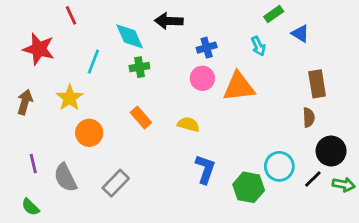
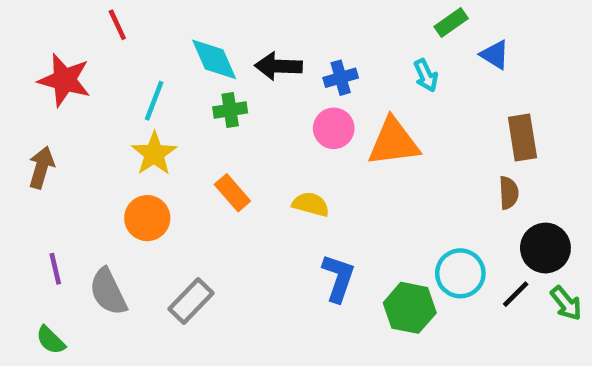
black arrow: (169, 21) -> (278, 66), moved
yellow star: (70, 98) -> (154, 154), moved
green arrow: (344, 185) -> (566, 303), turned 40

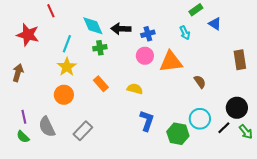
brown rectangle: (522, 138) -> (240, 60), moved
brown semicircle: (509, 193) -> (200, 82), moved, turned -32
green semicircle: (51, 340) -> (23, 137), moved

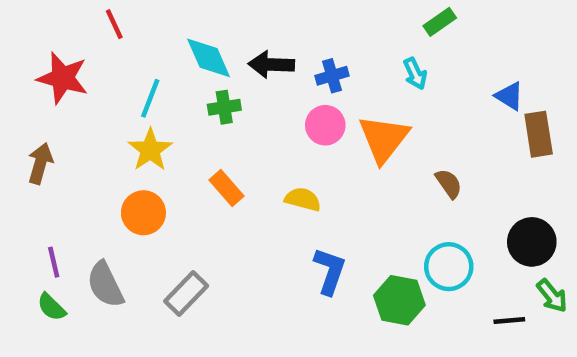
blue triangle: (215, 24) -> (509, 96), moved
orange triangle: (171, 62) -> (384, 139), turned -45
black line: (224, 128) -> (509, 320), moved, turned 40

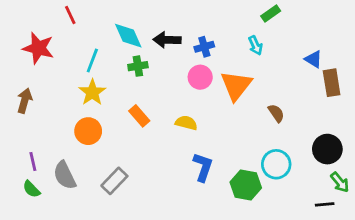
black line: (509, 320) -> (325, 204), moved

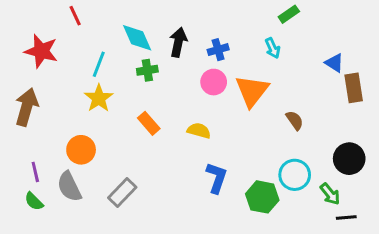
black arrow: (167, 40) -> (178, 42), turned 100
brown arrow: (25, 101) -> (27, 107), size x1.4
orange circle: (88, 131) -> (81, 150), moved
green arrow: (340, 182) -> (330, 194), moved

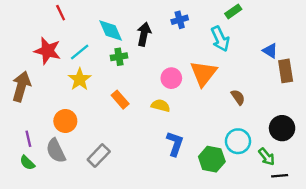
cyan arrow: (273, 48) -> (220, 39), size x1.5
blue cross: (218, 50) -> (180, 20), moved
red star: (41, 51) -> (47, 51), moved
cyan line: (99, 64) -> (80, 52), turned 30
pink circle: (214, 82) -> (171, 78), moved

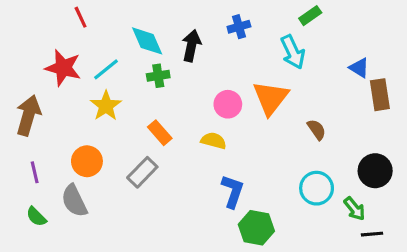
purple line: (28, 139) -> (35, 172), moved
gray rectangle: (99, 156) -> (142, 172), moved
green hexagon: (212, 159) -> (256, 228), moved

